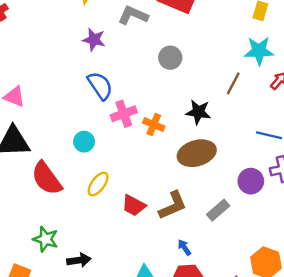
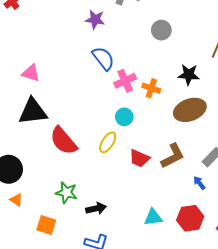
cyan circle: (84, 142) -> (124, 117), moved
blue arrow: (184, 247) -> (199, 183), moved

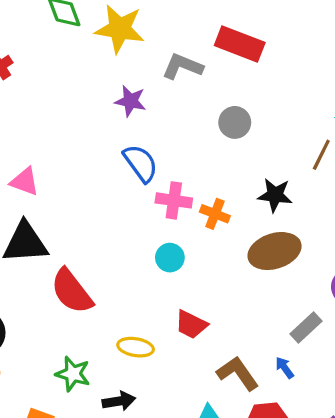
pink cross: (125, 81) -> (174, 200), turned 30
yellow ellipse: (108, 142) -> (136, 347), moved, turned 65
brown L-shape: (173, 156) -> (238, 373), moved, turned -100

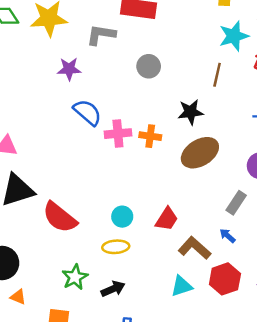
cyan circle: (170, 258) -> (122, 217), moved
red trapezoid: (191, 325) -> (167, 219), moved, turned -70
green star: (73, 374) -> (75, 277), turned -30

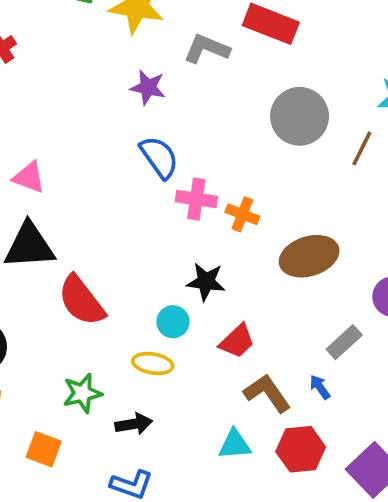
gray circle: (149, 66) -> (300, 116), moved, size x1.6
black star: (191, 112) -> (206, 282), moved

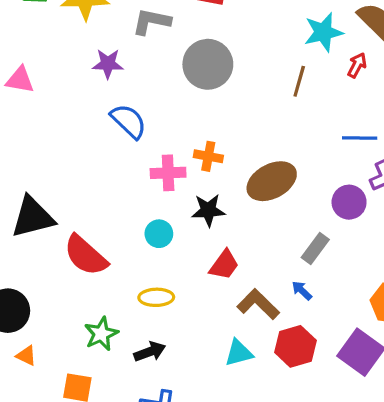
gray circle: (300, 116) -> (208, 64), moved
pink triangle: (29, 177) -> (20, 80), moved
pink cross: (196, 199) -> (168, 173), moved
black star: (206, 282) -> (208, 210), moved
cyan circle: (173, 322) -> (159, 234), moved

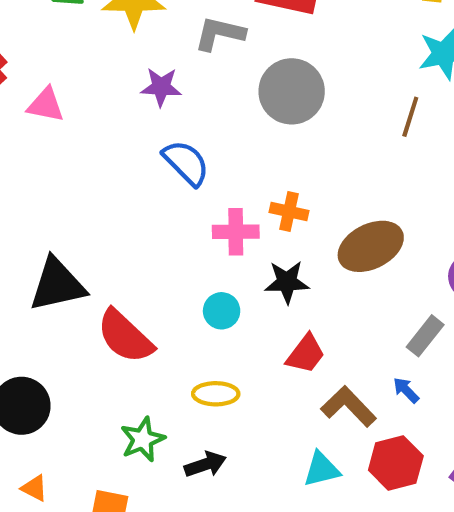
orange triangle: (26, 356) -> (34, 488), moved

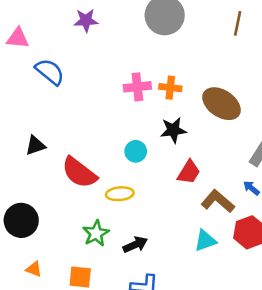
blue semicircle: (186, 163) -> (50, 72), moved
pink cross: (236, 232) -> (137, 87), moved
brown ellipse: (371, 246) -> (222, 104), turned 66
black triangle: (57, 285) -> (35, 145), size x0.6
yellow ellipse: (216, 394) -> (120, 194), moved

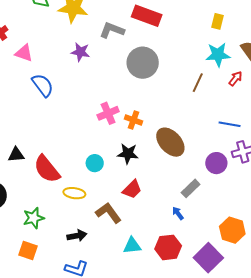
pink cross: (137, 87) -> (108, 113), turned -30
black triangle: (35, 145) -> (16, 155), moved
brown L-shape: (218, 201) -> (108, 213), moved
green star: (96, 233) -> (34, 218), moved

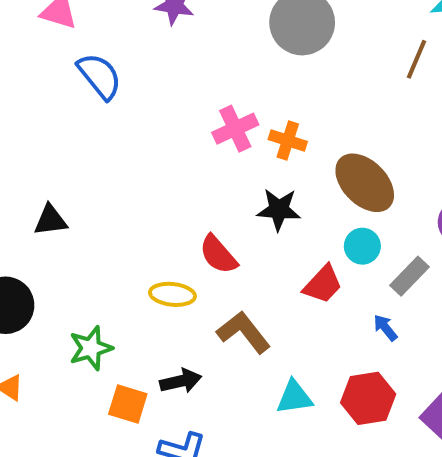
cyan circle: (95, 163) -> (362, 246), moved
red semicircle: (47, 169) -> (218, 255), moved, size x0.7
red trapezoid: (132, 189) -> (323, 284), moved
orange square: (28, 251) -> (128, 404), moved

